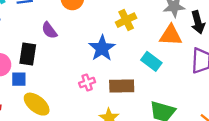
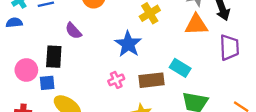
cyan rectangle: (151, 61) -> (180, 68), moved

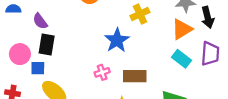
orange triangle: (196, 25) -> (182, 29), turned -35
purple semicircle: (73, 31) -> (40, 21), moved
cyan rectangle: (180, 68) -> (182, 59), moved

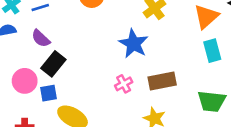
black rectangle: (47, 44) -> (53, 64), turned 40
cyan rectangle: (182, 59) -> (212, 51), turned 48

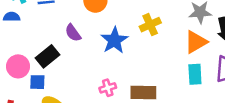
purple semicircle: (41, 38) -> (73, 33), moved
blue star: (134, 44) -> (114, 40), moved

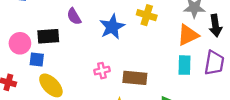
yellow cross: (150, 25) -> (147, 15), turned 36
black rectangle: (47, 56) -> (48, 36), turned 30

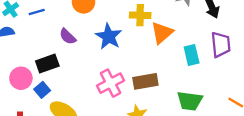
orange triangle: (188, 35) -> (162, 33), moved
blue square: (37, 59) -> (42, 90), turned -32
pink cross: (102, 71) -> (110, 83), size x1.6

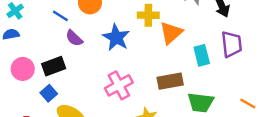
blue line: (37, 12) -> (60, 16), moved, turned 49
pink circle: (21, 78) -> (23, 69), moved
brown rectangle: (145, 81) -> (170, 81), moved

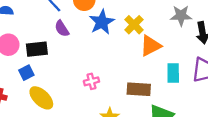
yellow cross: (148, 15) -> (134, 25), turned 30
blue star: (116, 37) -> (102, 22), moved
pink cross: (119, 85) -> (91, 81), size x0.6

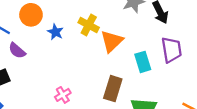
blue star: (102, 22) -> (55, 32), size x0.6
brown rectangle: (139, 89) -> (113, 89), turned -60

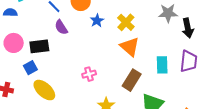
orange triangle: (112, 41) -> (130, 47), moved, turned -50

